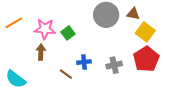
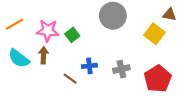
brown triangle: (133, 14) -> (169, 15), moved
red pentagon: (146, 59) -> (158, 79), moved
cyan semicircle: (16, 79) -> (19, 58), moved

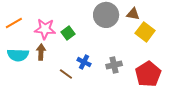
brown triangle: (169, 15) -> (133, 14), moved
cyan semicircle: (19, 58) -> (18, 55), turned -35
blue cross: (89, 66) -> (84, 62), turned 32

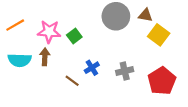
blue cross: (84, 62) -> (92, 68), turned 32

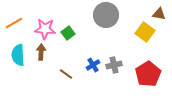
brown triangle: (145, 15) -> (159, 14), moved
cyan semicircle: (20, 60) -> (18, 55), turned 85
blue cross: (92, 68) -> (93, 65), moved

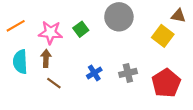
green square: (68, 33) -> (81, 29), moved
blue cross: (93, 65) -> (94, 73), moved
brown line: (66, 74) -> (54, 83), moved

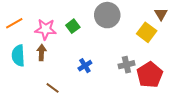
brown triangle: (178, 16) -> (161, 14), turned 48
gray cross: (128, 73) -> (126, 65), moved
brown line: (54, 83) -> (53, 88), moved

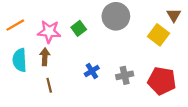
gray cross: (126, 65) -> (125, 75), moved
red pentagon: (150, 75) -> (162, 81), turned -30
brown line: (53, 88) -> (49, 85), moved, turned 40

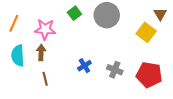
orange line: (15, 25) -> (14, 23), turned -36
green square: (79, 28) -> (74, 13), moved
gray cross: (125, 75) -> (115, 70), turned 35

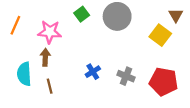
cyan semicircle: (18, 56) -> (24, 74), moved

